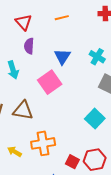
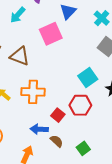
cyan arrow: (13, 70) -> (18, 15), turned 48
red hexagon: (95, 160) -> (80, 105), moved

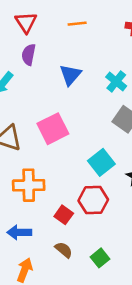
pink square: (51, 34) -> (53, 129), moved
blue arrow: (39, 129) -> (19, 232), moved

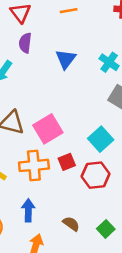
pink square: (53, 129) -> (48, 129), moved
red square: (64, 215) -> (67, 162), moved, turned 36
blue arrow: (19, 232) -> (28, 210), turned 95

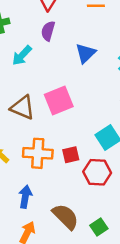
pink square: (48, 129) -> (59, 100), moved
brown semicircle: (71, 224) -> (65, 217), size x1.6

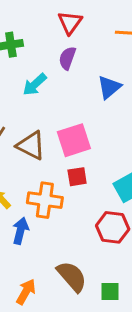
red square: (71, 155) -> (77, 177), moved
blue arrow: (25, 197) -> (20, 231), moved
green square: (99, 227) -> (110, 291), turned 30

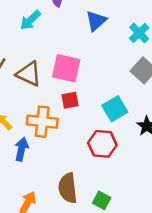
pink square: (74, 140) -> (66, 68), turned 32
brown semicircle: (72, 276) -> (68, 188), turned -144
green square: (110, 291) -> (102, 200), turned 30

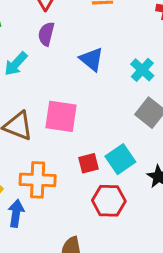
blue triangle: (96, 21) -> (92, 59), turned -35
red square: (70, 100) -> (88, 163), moved

